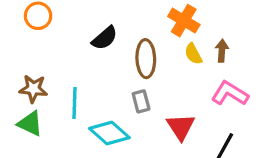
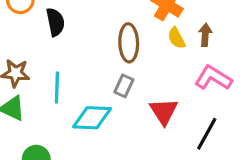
black semicircle: (105, 38) -> (55, 22), moved, turned -60
gray rectangle: (141, 101) -> (124, 86), turned 40
cyan diamond: (109, 133) -> (92, 118), turned -39

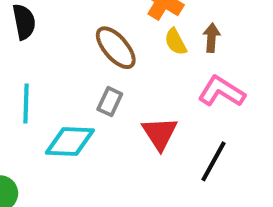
brown ellipse: (129, 43) -> (116, 48), turned -39

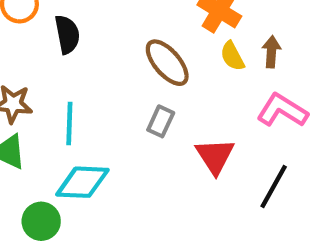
cyan diamond: (70, 141) -> (82, 182), moved

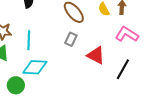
red triangle: (215, 156) -> (96, 55), turned -30

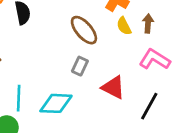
cyan line: (29, 40) -> (19, 98), moved
cyan diamond: (35, 67) -> (56, 103), moved

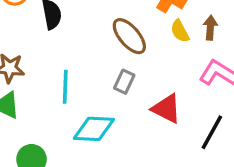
cyan line: (19, 98) -> (65, 87), moved

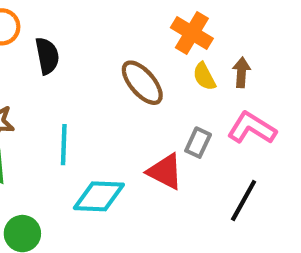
gray rectangle: (124, 82) -> (198, 143), moved
red triangle: (166, 109) -> (165, 172), moved

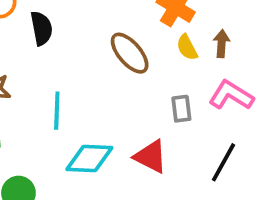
gray rectangle: (198, 143) -> (181, 109), turned -32
red triangle: (165, 172) -> (151, 157), moved

